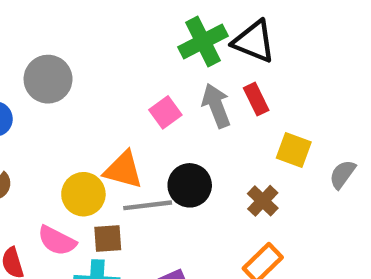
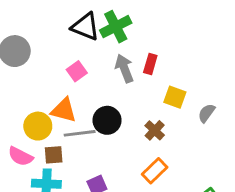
black triangle: (254, 41) -> (85, 27), moved
red rectangle: (256, 99) -> (150, 64), turned 42
pink square: (165, 112) -> (77, 71), moved

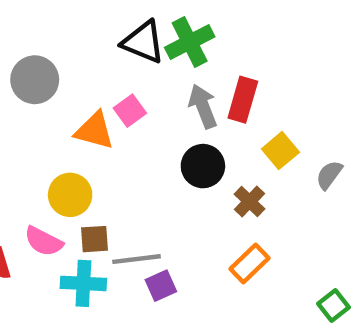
red rectangle: (150, 64) -> (243, 100), size x1.4
yellow square: (175, 97) -> (280, 151), turned 30
orange triangle: (64, 110) -> (94, 131), moved
black circle: (107, 120) -> (203, 166), moved
gray line: (80, 133) -> (137, 259), moved

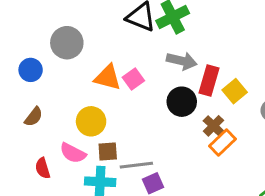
red rectangle: (243, 100) -> (209, 80), moved
gray arrow: (203, 106) -> (182, 61), turned 124
pink square: (130, 111) -> (133, 79), moved
orange rectangle: (249, 263) -> (223, 142), moved

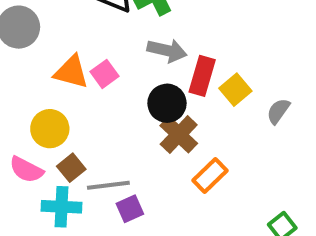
brown cross: (213, 126) -> (179, 134), moved, size x1.4
orange rectangle: (223, 142) -> (210, 176), moved
brown square: (108, 152) -> (71, 168), turned -35

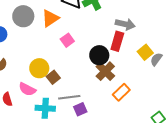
gray arrow: (167, 50) -> (125, 24), moved
orange triangle: (71, 72) -> (50, 18), moved, turned -48
yellow square: (235, 90) -> (145, 52), moved
brown square: (71, 168) -> (53, 77), moved

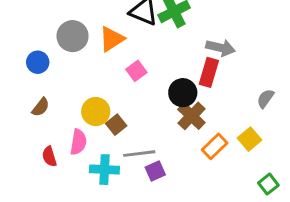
yellow square: (145, 52) -> (250, 139), moved
pink semicircle: (27, 89) -> (78, 142), turned -108

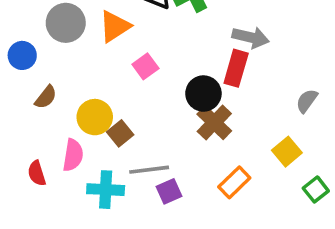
brown semicircle: (41, 107) -> (46, 97), moved
orange rectangle: (215, 146) -> (234, 182), moved
green square: (268, 184) -> (316, 190), moved

